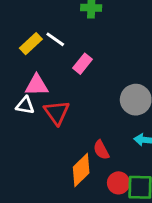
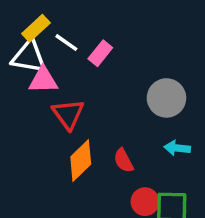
white line: (55, 39) -> (66, 43), moved
white triangle: (25, 105) -> (29, 57), moved, size x1.5
orange diamond: (81, 170) -> (81, 161), moved

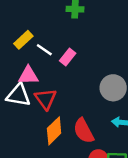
white triangle: (29, 57) -> (18, 95), moved
red semicircle: (124, 161) -> (84, 131), size x1.5

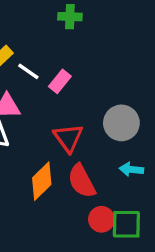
red triangle: (45, 99) -> (68, 138), moved

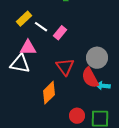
red semicircle: (82, 181) -> (90, 78), moved
red circle: (101, 219) -> (77, 116), moved

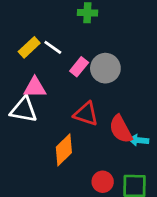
white line: (41, 27) -> (53, 47), moved
gray circle: (97, 58) -> (105, 68), moved
red triangle: (65, 67) -> (86, 114), turned -36

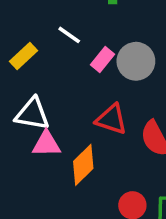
yellow rectangle: (29, 47) -> (24, 56), moved
pink triangle: (35, 88) -> (46, 144), moved

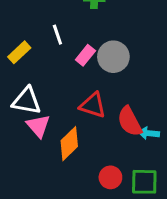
white line: (69, 35) -> (57, 35), turned 36
pink triangle: (46, 144) -> (38, 126), turned 50

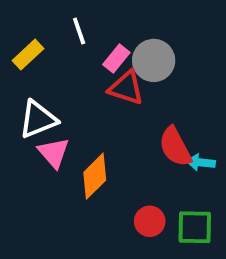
white triangle: (27, 101) -> (38, 119), turned -32
red triangle: (93, 105) -> (126, 88), moved

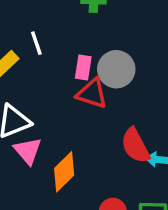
white line: (79, 31) -> (36, 43), moved
pink rectangle: (116, 58) -> (83, 67), turned -30

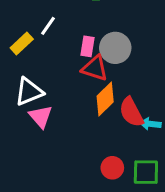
white line: (36, 43) -> (48, 26), turned 54
orange diamond: (64, 172) -> (105, 99), moved

